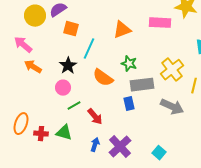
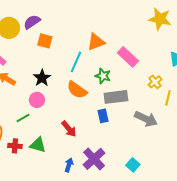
pink rectangle: (160, 23) -> (128, 57), moved, turned 40
cyan line: (89, 49) -> (76, 62), moved
yellow cross: (172, 70) -> (155, 82), moved, size x0.6
green line: (74, 106) -> (23, 118), moved
blue arrow: (95, 145) -> (69, 165), moved

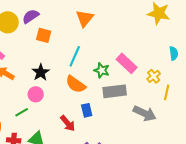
orange triangle: (96, 42) -> (85, 18), moved, turned -30
pink rectangle: (128, 57) -> (127, 63), moved
blue rectangle: (103, 116) -> (87, 110), moved

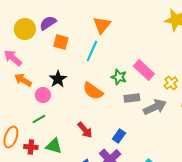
cyan line: (75, 56) -> (92, 51), moved
gray rectangle: (115, 91) -> (132, 98), size x0.7
pink circle: (36, 94) -> (43, 95), moved
blue rectangle: (87, 110) -> (119, 136), moved, turned 48
gray arrow: (145, 113) -> (155, 107), moved, turned -50

